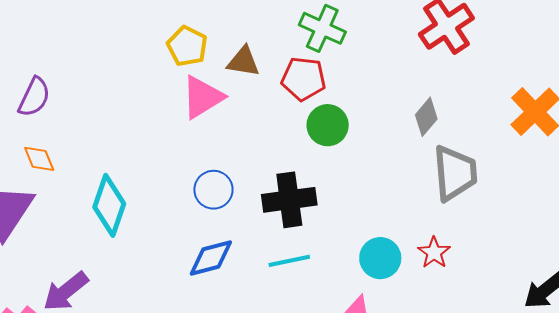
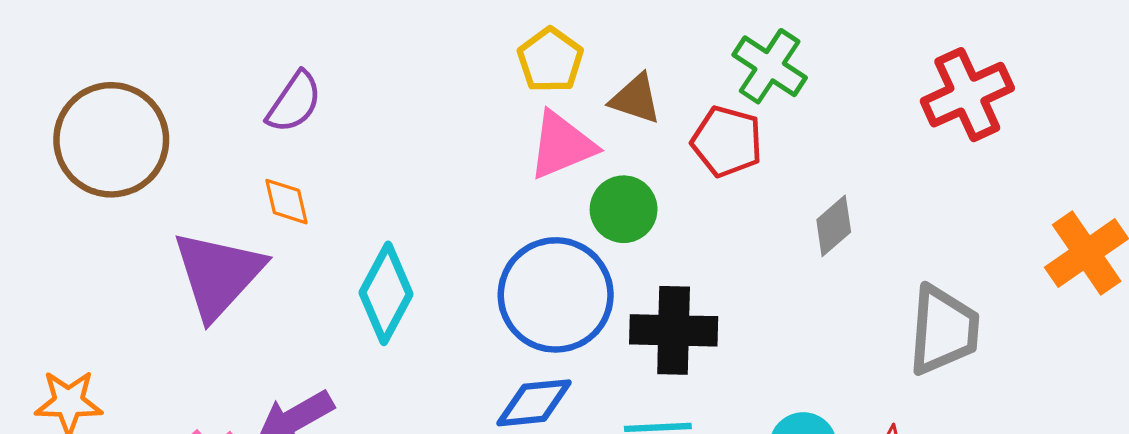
gray diamond: (426, 117) -> (834, 226), moved
green circle: (328, 125) -> (624, 209), moved
blue circle: (213, 190) -> (556, 295), size x1.8

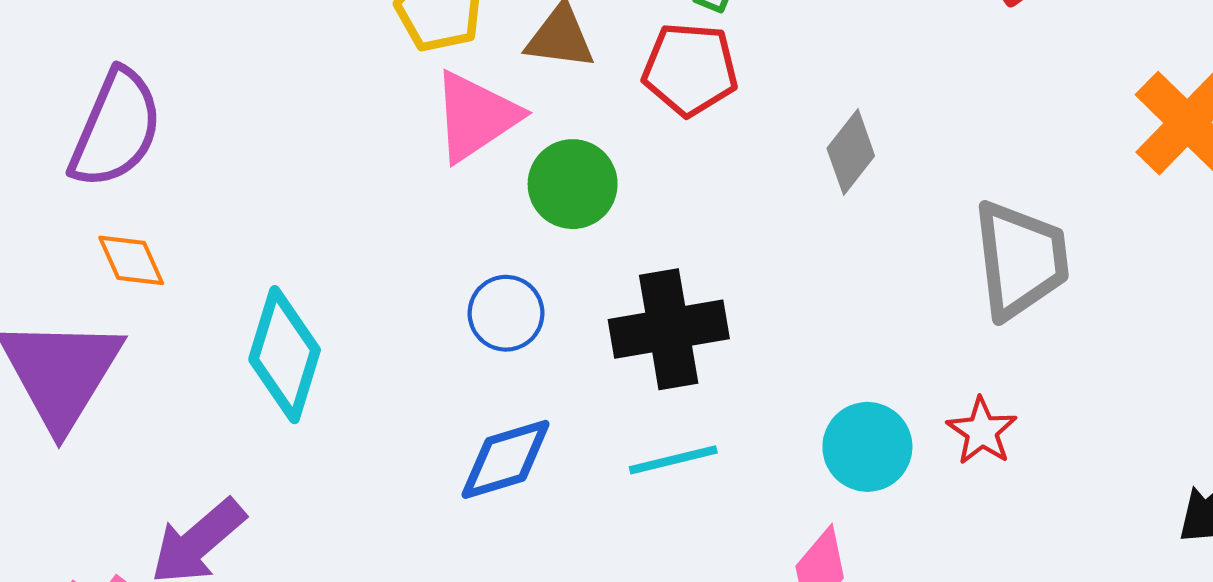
purple semicircle: (294, 102) -> (116, 129), size x1.4
blue circle: (556, 295) -> (506, 313), size x0.5

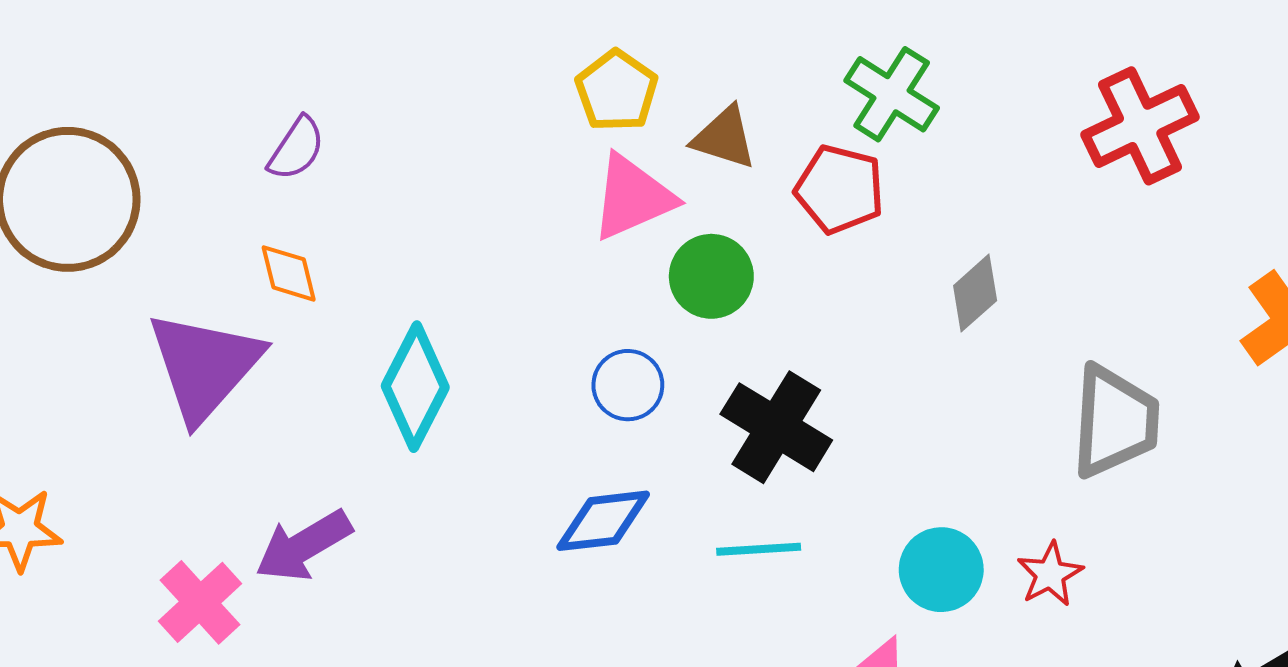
purple semicircle: (116, 129) -> (296, 149), size x0.6
black cross: (669, 329) -> (776, 427), turned 31

